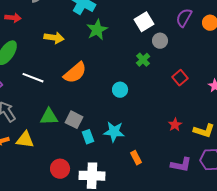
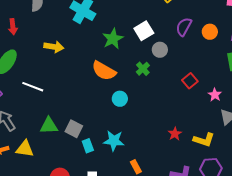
red arrow: (13, 18) -> (13, 27), turned 77
green star: (97, 30) -> (113, 39), moved
orange semicircle: (75, 73) -> (104, 71), moved, turned 70
red square: (180, 78) -> (190, 81), moved

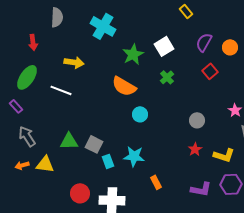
gray circle: (160, 50) -> (197, 120), moved
green cross: (143, 69) -> (167, 77), moved
red square: (190, 81) -> (210, 71), moved
white line: (33, 87) -> (61, 90), moved

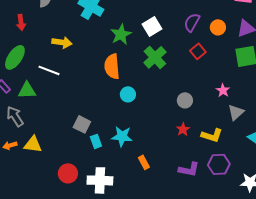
green cross: (167, 77) -> (155, 57), size x1.6
orange semicircle: (124, 86) -> (112, 66), turned 55
green triangle: (69, 141) -> (27, 90), moved

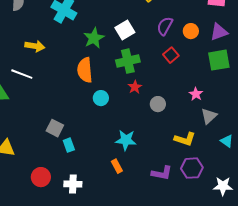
green cross: (155, 57) -> (128, 61), turned 30
red star: (183, 129) -> (135, 87), moved
cyan star: (122, 136) -> (126, 140), moved
white cross: (100, 180) -> (73, 184), size x0.7

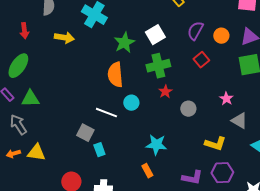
yellow arrow: (35, 46) -> (64, 38), moved
white line: (22, 74) -> (106, 113), moved
gray triangle: (209, 116) -> (239, 121), turned -48

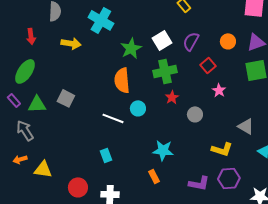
purple semicircle: (195, 31) -> (191, 41), moved
pink star: (226, 99) -> (219, 90), moved
gray square: (85, 133) -> (66, 98), moved
yellow triangle: (36, 153) -> (43, 169), moved

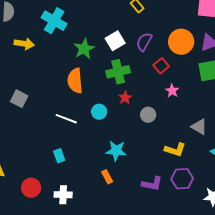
orange circle: (228, 41) -> (181, 42), size x1.6
cyan circle: (138, 108) -> (99, 112), moved

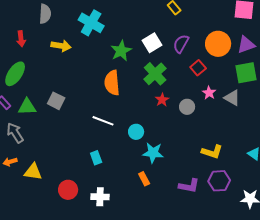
green cross: (118, 72) -> (155, 74), turned -30
cyan circle: (99, 112) -> (136, 132), moved
gray circle: (148, 115) -> (187, 107), moved
gray triangle: (199, 127) -> (232, 98), moved

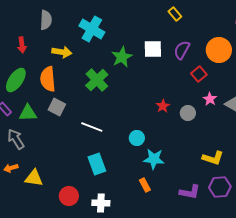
white square: (152, 43) -> (153, 49), turned 30
green cross: (155, 74) -> (97, 80), moved
orange semicircle: (112, 83) -> (48, 79), moved
white line: (103, 121) -> (92, 127), moved
cyan rectangle: (96, 158) -> (97, 164), size x1.5

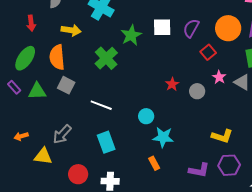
gray arrow: (16, 139) -> (62, 134), moved, turned -105
orange arrow: (11, 168) -> (21, 136), moved

